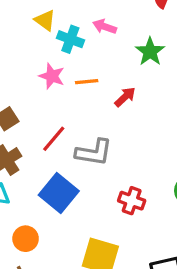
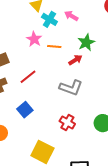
green star: (150, 52) -> (86, 42), moved
gray L-shape: (94, 152) -> (71, 88), moved
blue square: (59, 193) -> (25, 110), size x0.7

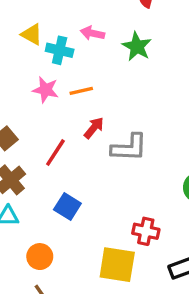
green star: (86, 42) -> (137, 46), moved
red arrow: (75, 60) -> (94, 128), moved
red cross: (67, 123) -> (146, 231), moved

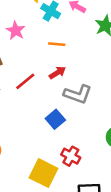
pink star: (46, 90) -> (16, 31), moved
blue square: (67, 206) -> (55, 119), moved

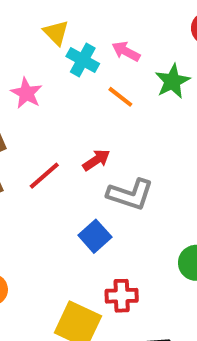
orange line: (57, 44) -> (120, 97), moved, turned 35
red cross: (71, 156) -> (122, 296), turned -30

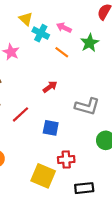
red line: (44, 176) -> (21, 114), moved
gray L-shape: (130, 194) -> (87, 106), moved
blue square: (95, 236) -> (51, 128), turned -35

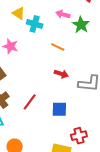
pink arrow: (64, 28) -> (63, 14), moved
orange line: (62, 52) -> (58, 47), moved
red arrow: (50, 87) -> (61, 74), moved, turned 64

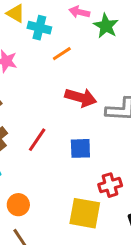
orange line: (58, 47) -> (62, 54), moved, turned -56
red arrow: (61, 74) -> (81, 98), size x1.5

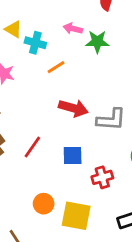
green star: (106, 26) -> (97, 42), turned -30
red cross: (110, 185) -> (102, 177), moved
orange circle: (18, 205) -> (44, 204), moved

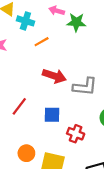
red cross: (102, 177) -> (76, 134), turned 35

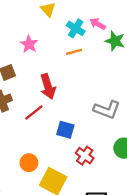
cyan cross: (25, 21) -> (76, 28), moved
red arrow: (54, 76) -> (48, 86), moved, turned 40

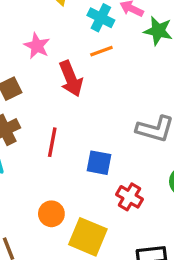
red arrow: (48, 86) -> (71, 79), moved
red line: (34, 113) -> (52, 142), turned -36

